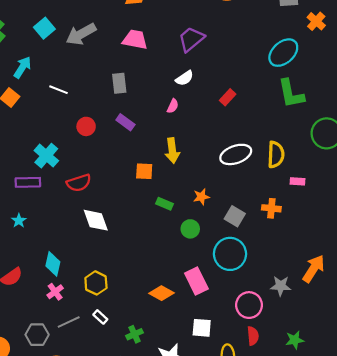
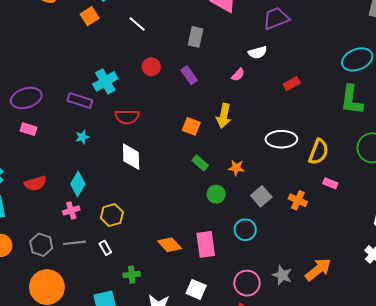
cyan star: (19, 221) -> (82, 137), moved
cyan circle: (230, 254) -> (245, 230), size x0.7

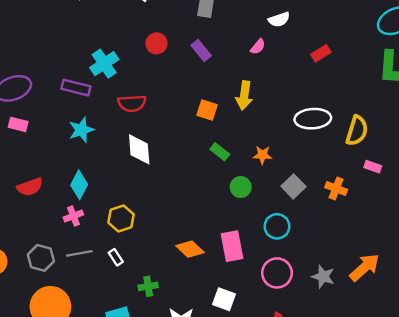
cyan star: (82, 137) -> (81, 130), size x1.5
pink circle: (247, 283) -> (277, 273), moved

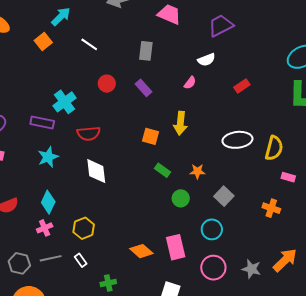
orange cross: (336, 188) -> (271, 208), moved

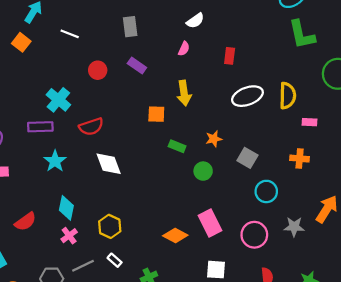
red rectangle: (242, 86) -> (230, 56), moved, turned -35
cyan circle: (212, 229) -> (266, 191), moved

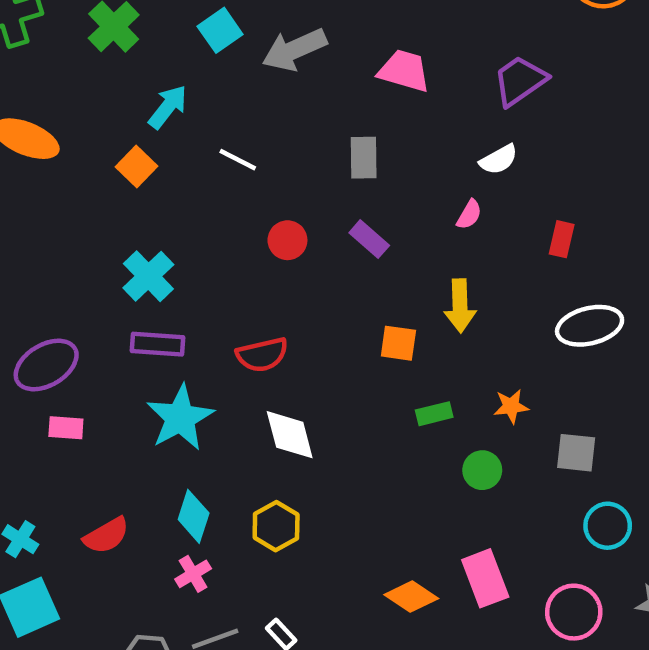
cyan cross: (58, 100) -> (148, 276), moved
green rectangle: (177, 146) -> (434, 414), turned -42
gray square: (247, 158) -> (576, 453), turned -30
cyan star: (55, 161) -> (180, 418), size x1.4
yellow hexagon: (110, 226) -> (276, 526), moved

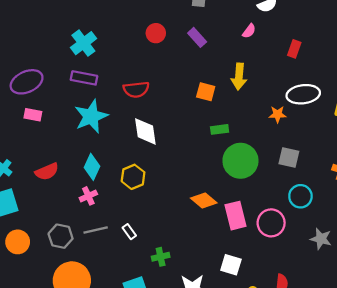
orange star: (511, 406) -> (278, 114), moved
green circle: (482, 470) -> (240, 161), size x1.8
orange diamond: (411, 597) -> (204, 200), moved
pink circle: (574, 612) -> (271, 223), moved

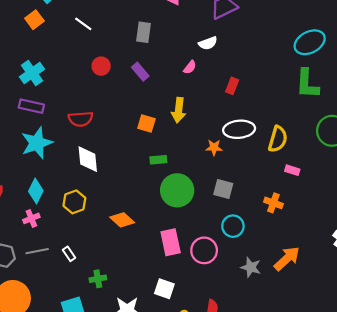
orange diamond: (204, 200) -> (122, 220), moved

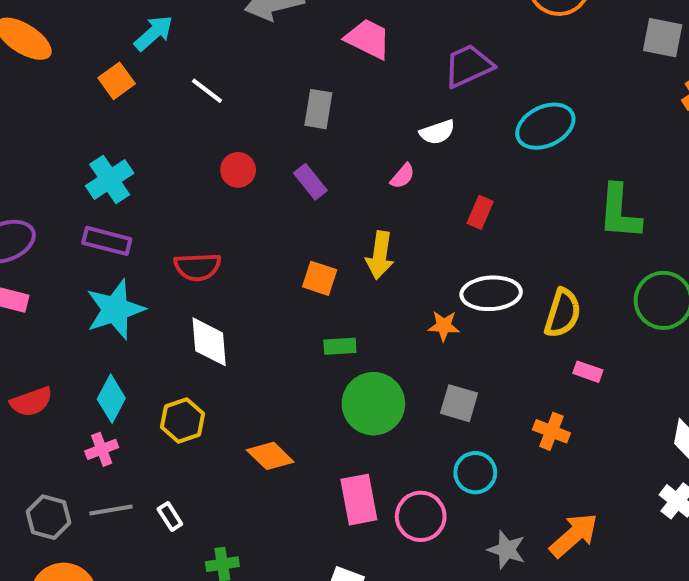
cyan ellipse: (310, 42) -> (545, 126), moved

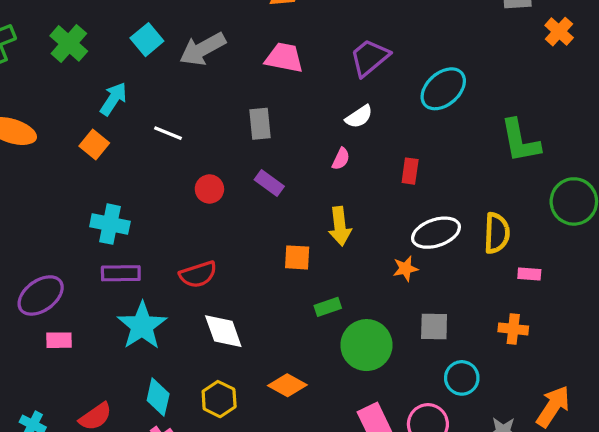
cyan cross: (110, 180) -> (110, 224), turned -30
orange diamond: (270, 456) -> (287, 385), moved

